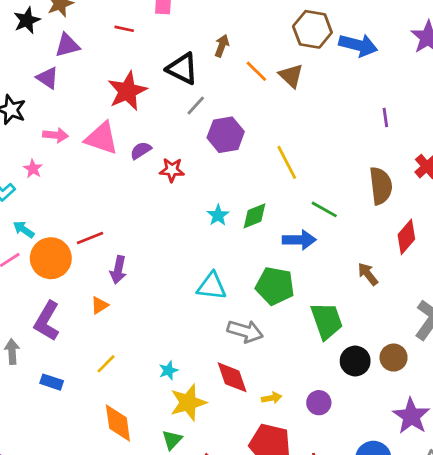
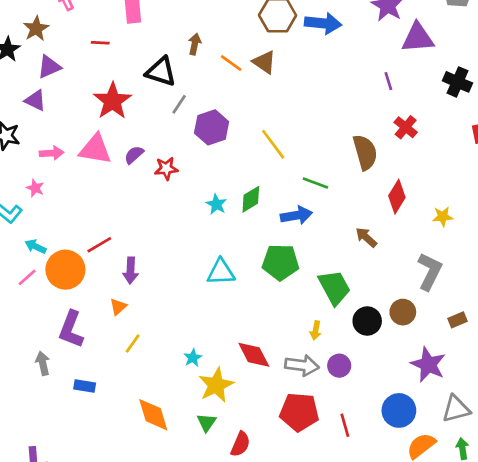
purple line: (385, 118) -> (388, 81), moved
gray arrow: (245, 331) -> (302, 365), moved
yellow line: (106, 364) -> (133, 344), moved
yellow arrow: (272, 398) -> (316, 330), moved, turned 120

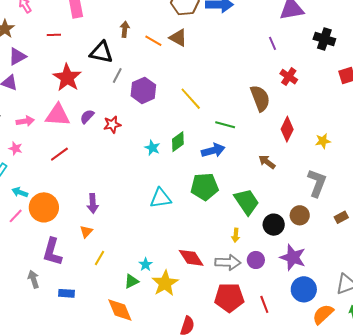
red line: (99, 245) -> (59, 154), moved
purple star: (428, 364) -> (293, 257), moved
green triangle: (207, 422) -> (132, 281), moved, turned 35

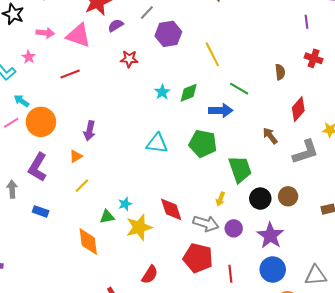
red cross: (289, 77) -> (314, 58), turned -30
brown semicircle: (260, 98) -> (280, 72), size x0.6
purple semicircle: (87, 116) -> (116, 25), moved
gray L-shape: (317, 183) -> (306, 152), moved, turned 36

